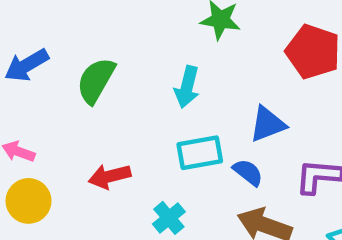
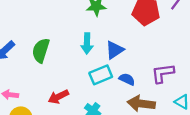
blue triangle: (267, 124) -> (115, 50), moved

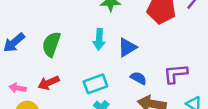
cyan rectangle: (101, 75) -> (95, 84), moved
red arrow: (58, 97) -> (49, 83), moved

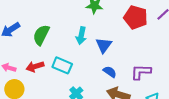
blue triangle: (127, 47) -> (104, 45), turned -30
cyan rectangle: (95, 84) -> (62, 65), moved, turned 36

